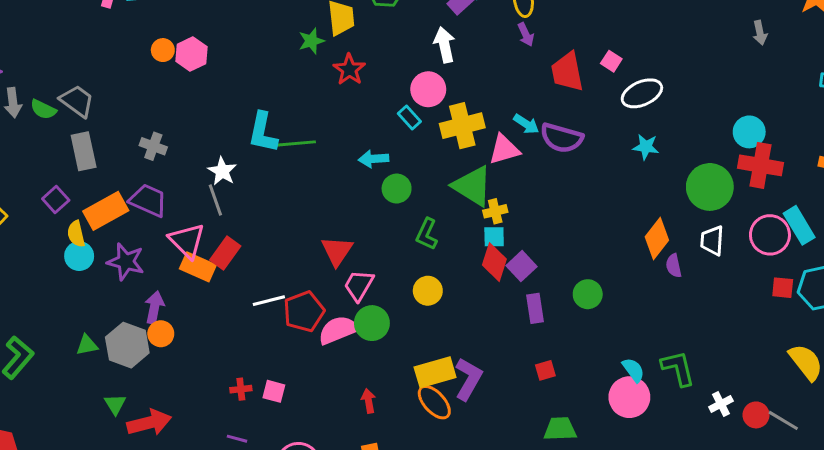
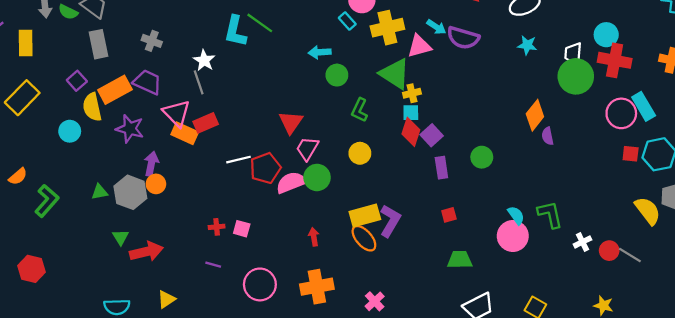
green line: (296, 143) -> (260, 23), moved, turned 40
yellow semicircle: (76, 234) -> (92, 107), size x1.4
white trapezoid: (712, 241) -> (573, 54), moved
red rectangle: (225, 253) -> (206, 123), turned 30
cyan circle: (79, 256) -> (70, 131), moved

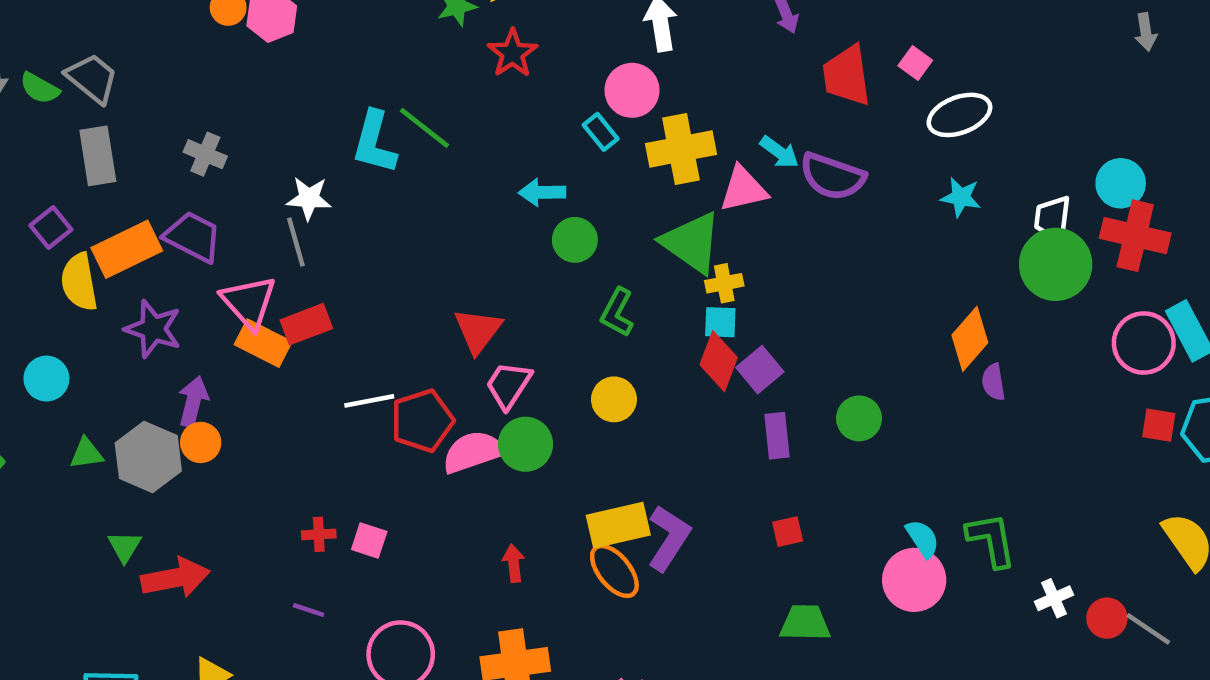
white star: (204, 60) -> (309, 198), turned -30
cyan circle: (70, 131) -> (46, 379), moved

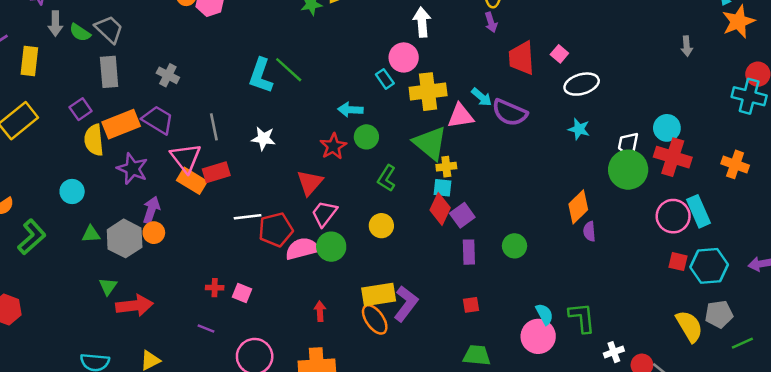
red star: (512, 53) -> (333, 146), moved
white star: (309, 198) -> (263, 139), moved

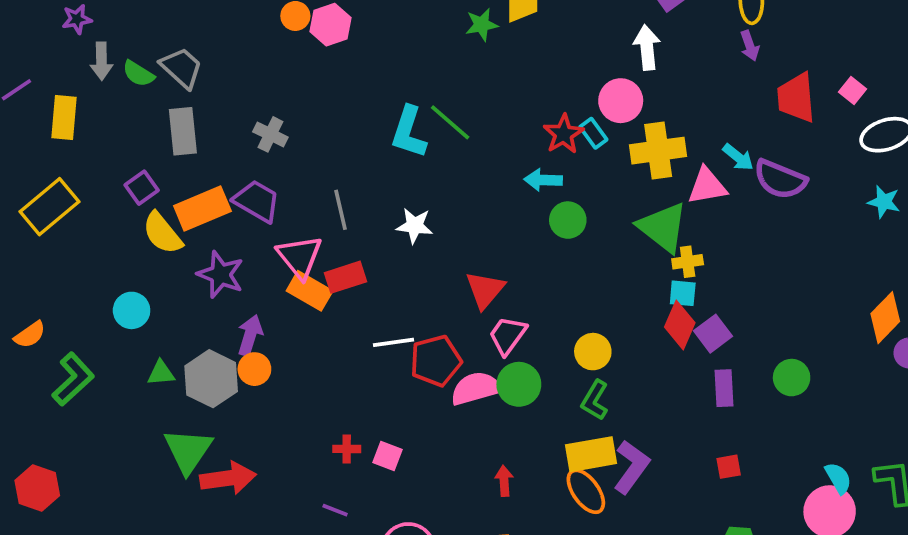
yellow semicircle: (94, 140) -> (162, 233), turned -32
red star: (333, 146) -> (563, 134), moved
green L-shape: (387, 178) -> (595, 400), moved
green triangle: (108, 286) -> (188, 451), size x1.8

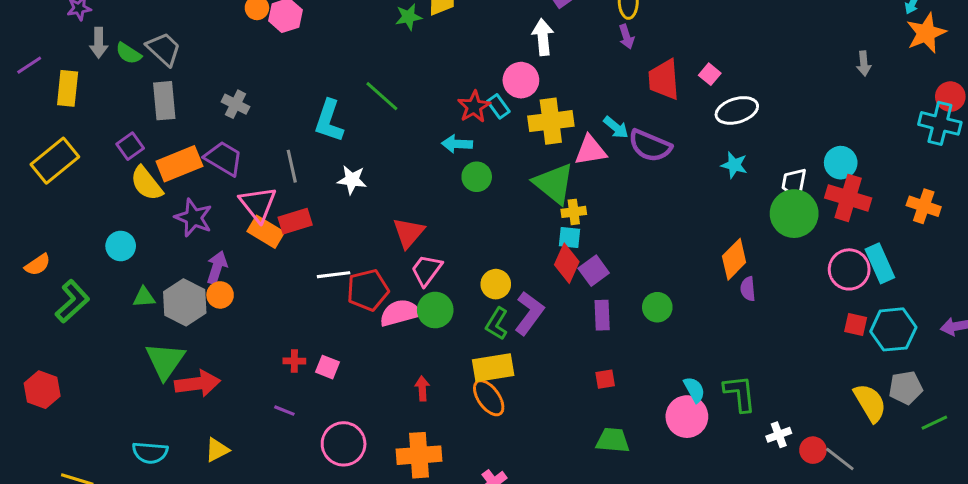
cyan L-shape: (409, 132) -> (329, 121), moved
purple L-shape: (632, 467) -> (529, 313), moved

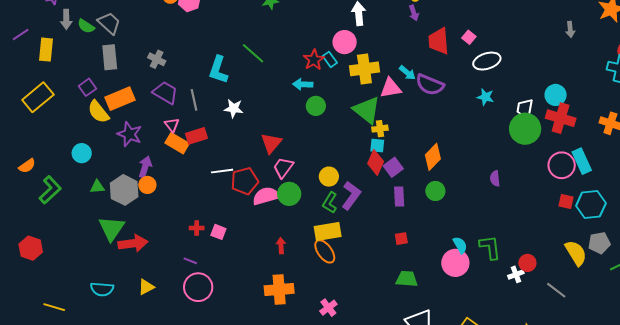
purple trapezoid: (224, 158) -> (165, 93), moved
pink triangle: (258, 204) -> (172, 125), size x0.6
orange diamond: (734, 259) -> (433, 157), moved
pink circle: (344, 444) -> (198, 287), moved
red circle: (813, 450) -> (527, 263), moved

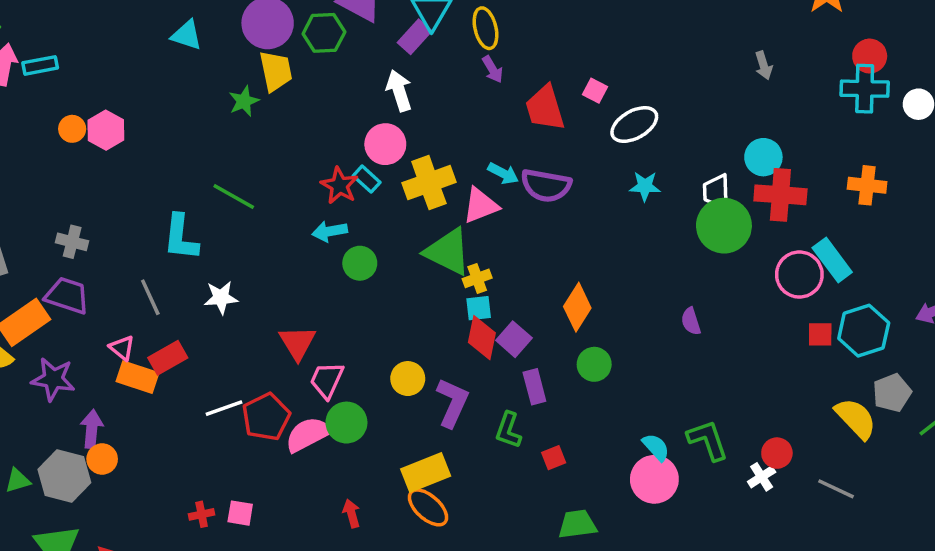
gray arrow: (570, 30) -> (764, 65), moved
purple trapezoid: (165, 93) -> (67, 296), moved
green L-shape: (330, 203) -> (508, 430), moved

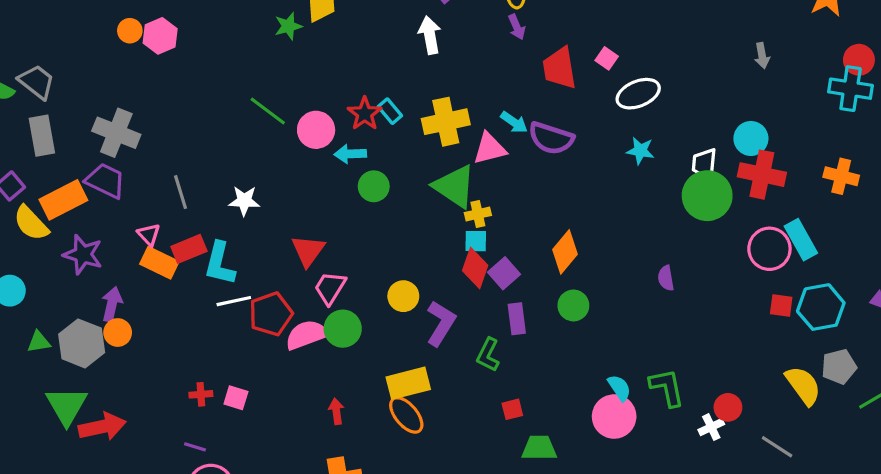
pink circle: (385, 144) -> (316, 130), moved
cyan L-shape: (181, 237) -> (220, 264), moved
gray cross: (72, 242) -> (116, 133), size x1.6
red square: (554, 458) -> (512, 409), moved

